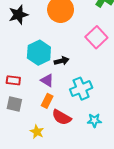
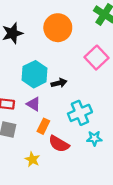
purple triangle: (47, 80) -> (33, 104), moved
cyan star: (94, 120) -> (94, 138), moved

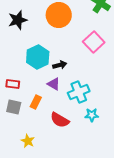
purple triangle: (33, 104) -> (54, 84), moved
orange rectangle: (43, 126) -> (36, 102), moved
yellow star: (32, 159) -> (28, 141), moved

